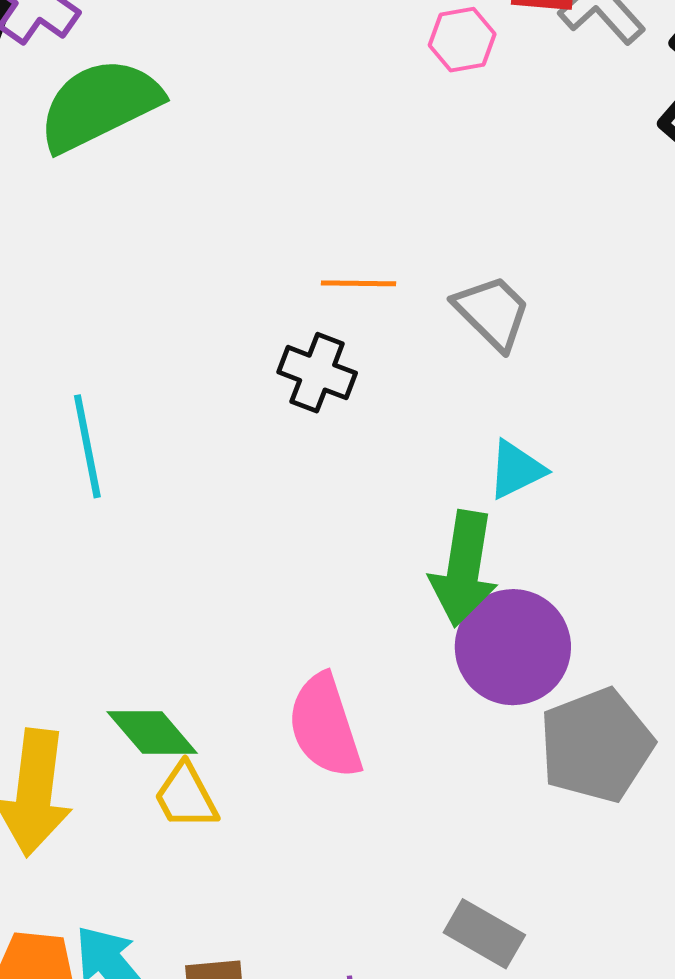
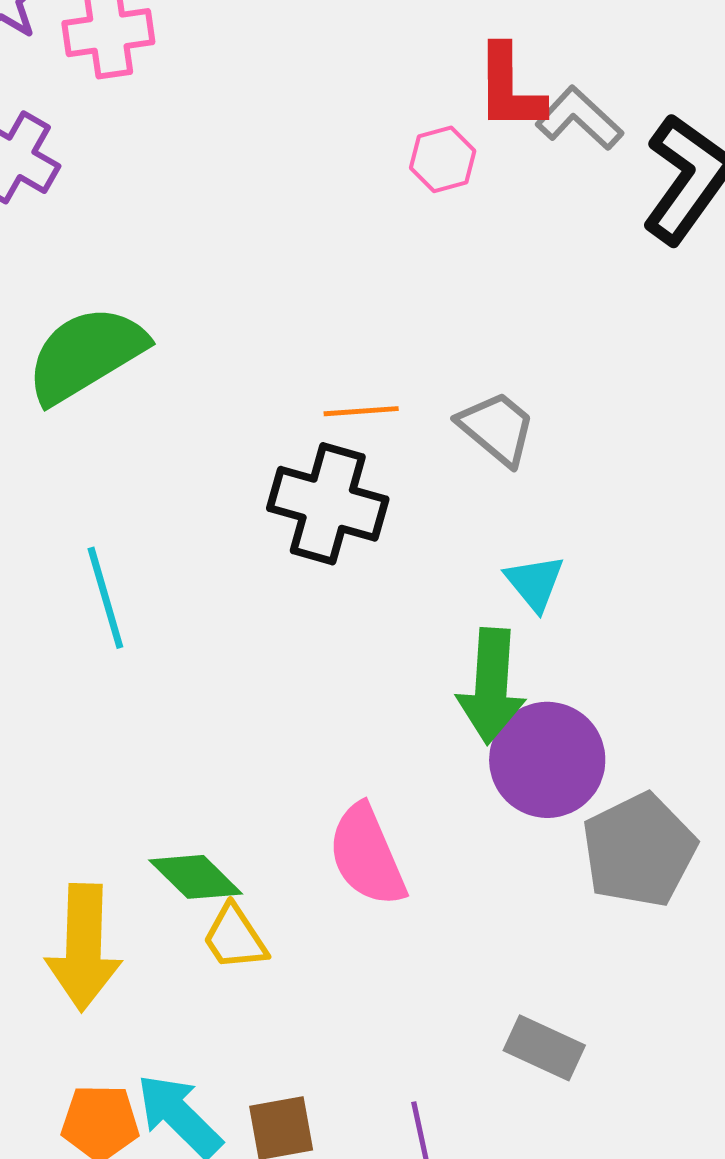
green semicircle: (99, 105) -> (86, 354), moved
black cross: (317, 373) -> (328, 504), size x1.5
cyan triangle: (516, 470) -> (535, 583), turned -38

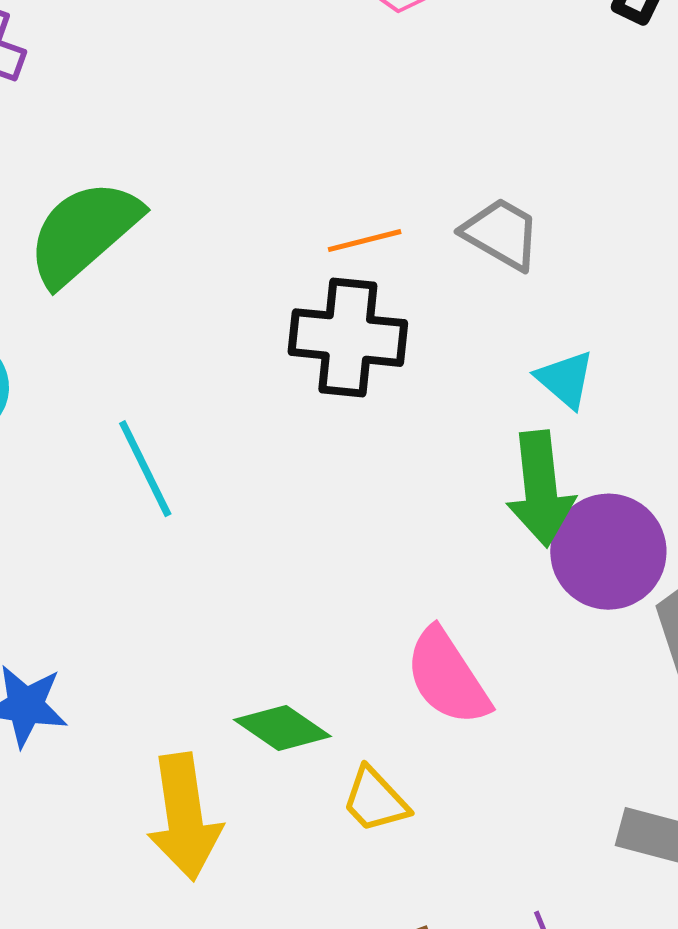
yellow trapezoid: (235, 938) -> (375, 800), moved

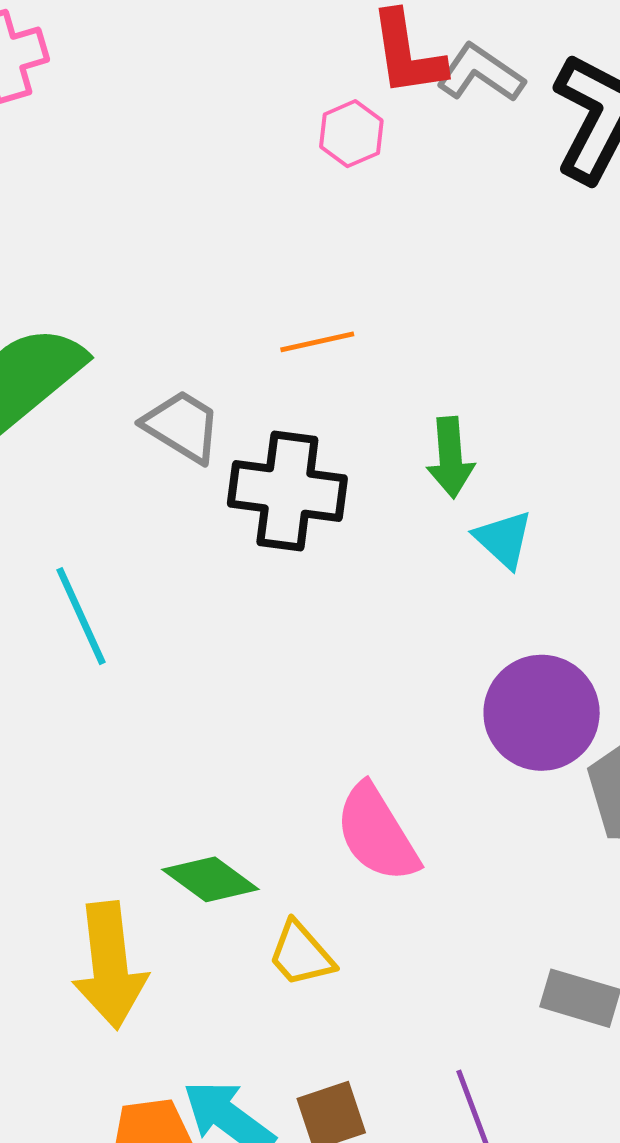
gray trapezoid: (501, 234) -> (182, 426), moved
orange line: (365, 241) -> (317, 342), moved
green arrow: (540, 489) -> (450, 457), moved, size x0.7

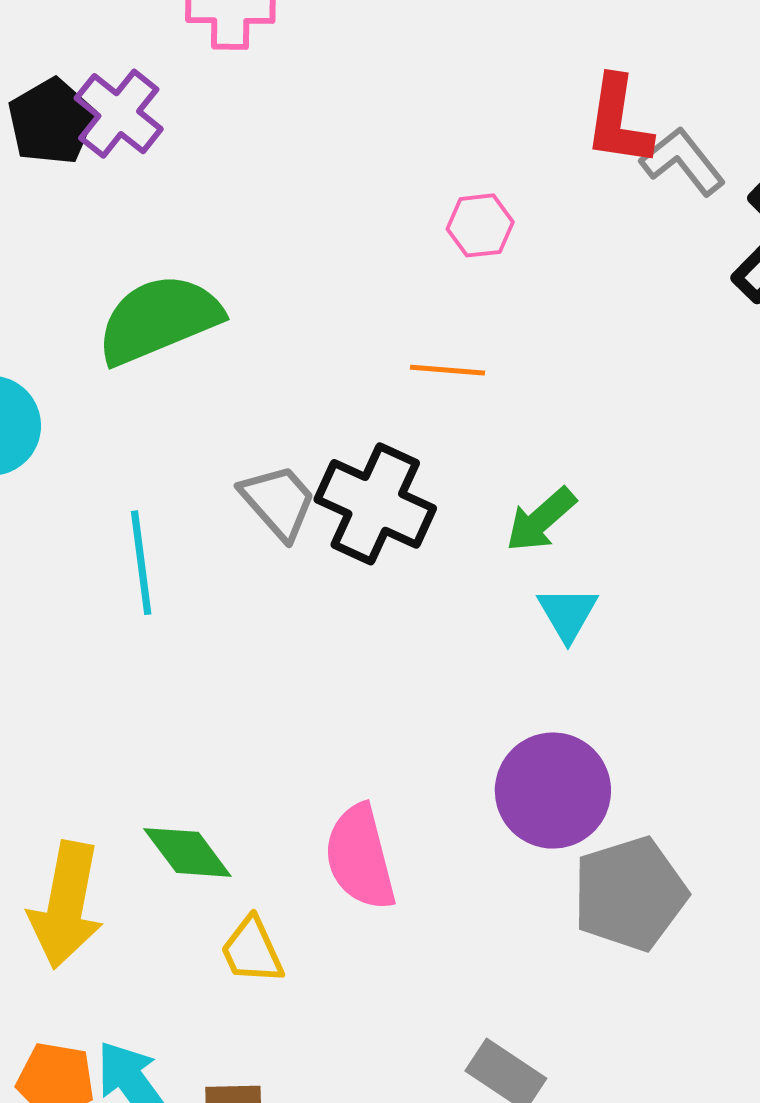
pink hexagon: (351, 134) -> (480, 225), moved
gray trapezoid: (182, 426) -> (278, 502), moved
green arrow: (450, 457) -> (541, 520), turned 36

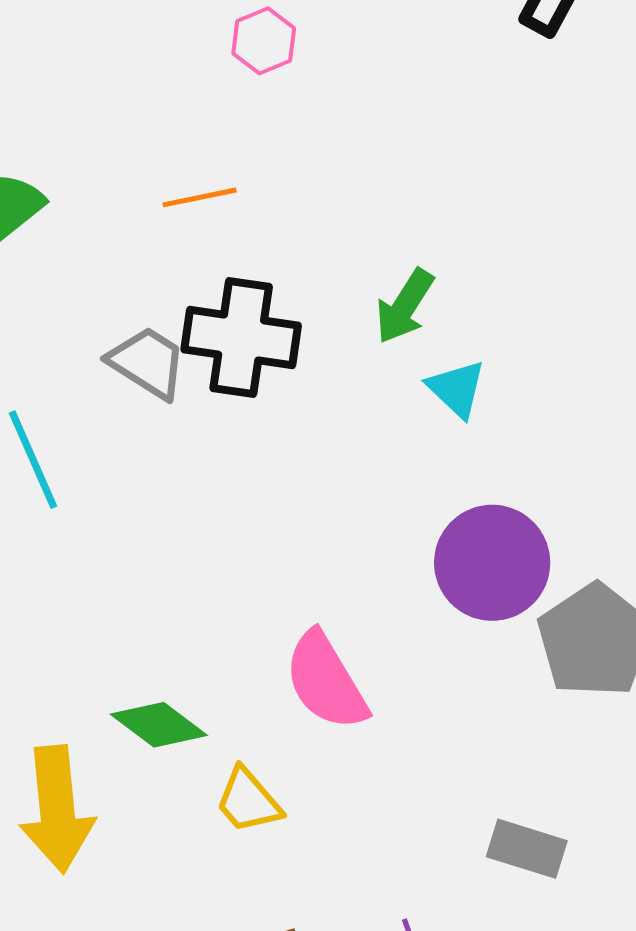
orange line: (448, 370) -> (200, 197), moved

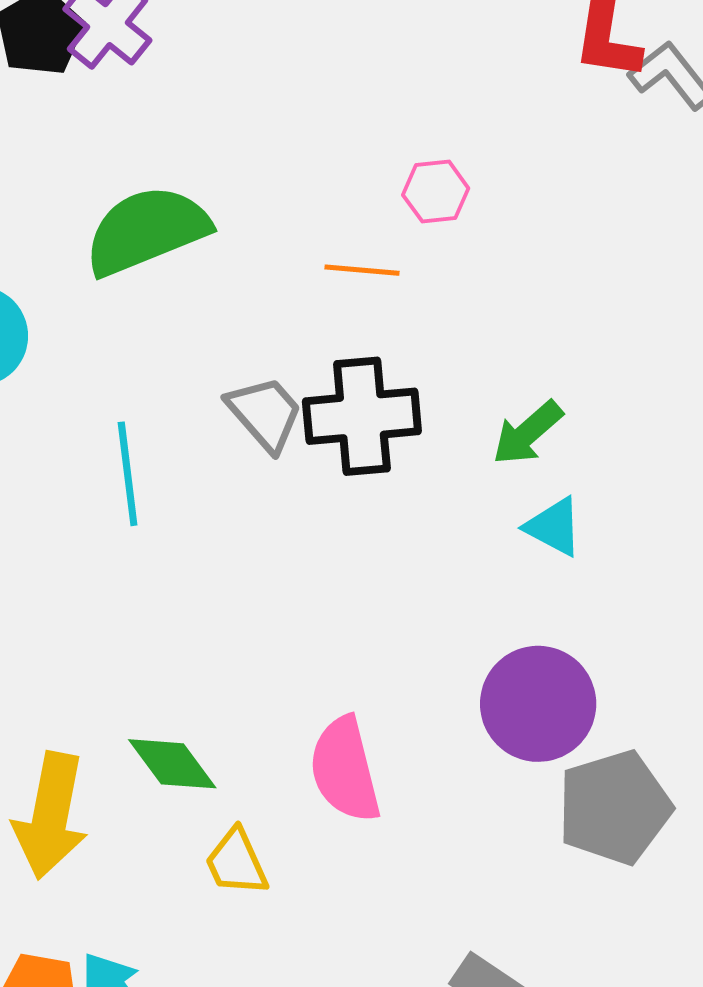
pink hexagon: (264, 41) -> (436, 192), moved
black cross: (241, 338) -> (362, 416), turned -30
cyan triangle: (457, 389) -> (554, 527), turned -32

